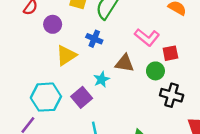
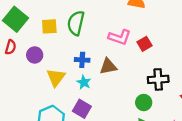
blue cross: (94, 39) -> (82, 60), moved
green circle: (155, 71) -> (144, 103), moved
cyan star: (101, 79) -> (84, 82), moved

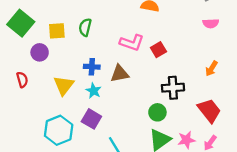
green semicircle: (76, 23) -> (85, 27), size x0.7
red semicircle: (11, 47) -> (22, 80), moved, turned -32
purple circle: (35, 55) -> (40, 52), moved

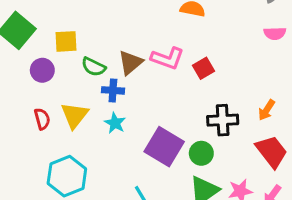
green semicircle: (85, 27) -> (94, 67), moved, turned -78
orange arrow: (211, 68) -> (267, 110), moved
brown triangle: (120, 74) -> (130, 63), moved, turned -30
red semicircle: (22, 80) -> (42, 119), moved
purple square: (91, 119) -> (164, 147), moved, size x1.4

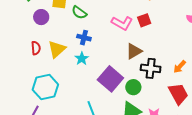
brown triangle: (130, 63) -> (134, 51), moved
green semicircle: (94, 67) -> (79, 13), moved
red square: (204, 68) -> (144, 20), moved

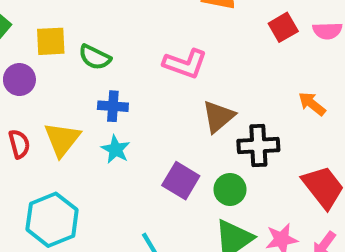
red square: (144, 20) -> (283, 27), moved
orange arrow: (180, 67) -> (312, 104), moved, turned 96
purple square: (110, 79) -> (181, 181), size x0.7

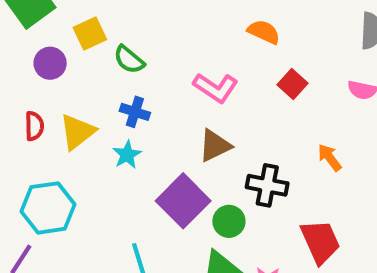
red square: (283, 27) -> (292, 84), moved, turned -32
yellow square: (51, 41) -> (90, 34), turned -36
brown triangle: (218, 117) -> (215, 146), moved
purple square: (181, 181) -> (183, 201), size x1.4

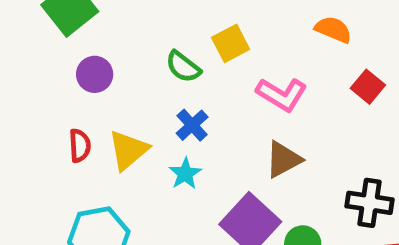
yellow square: (90, 34) -> (231, 43), moved
blue cross: (135, 112) -> (192, 125), turned 32
black cross: (267, 185) -> (370, 203), moved

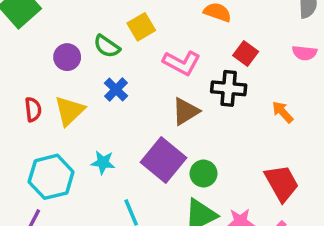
purple circle: (95, 74) -> (67, 57), moved
cyan star: (185, 174) -> (103, 162), moved, turned -30
black cross: (370, 203) -> (229, 88), moved

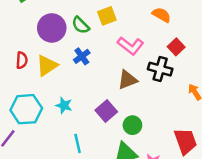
purple circle: (67, 57) -> (52, 28), size x1.5
purple square: (164, 160) -> (106, 111), size x0.7

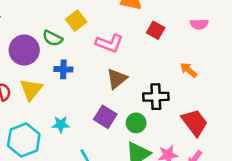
blue cross: (82, 56) -> (63, 69), turned -35
black cross: (160, 69) -> (156, 97), moved

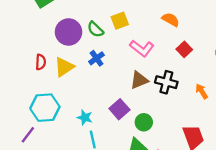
blue cross: (63, 69) -> (97, 58), turned 35
black cross: (156, 97) -> (166, 82), moved
cyan star: (61, 124) -> (85, 117), moved

